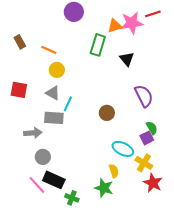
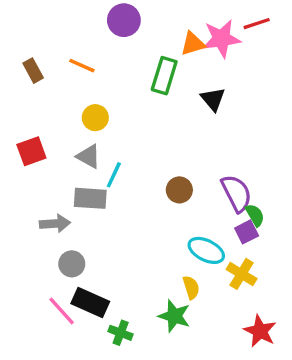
orange line: (49, 50) -> (82, 66), moved
red square: (19, 90) -> (31, 151), turned -30
purple semicircle: (144, 96) -> (236, 193), moved
red star: (153, 183) -> (260, 331), moved

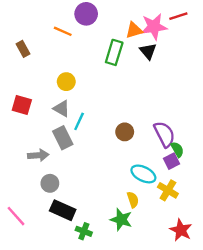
orange line: (82, 66) -> (63, 31), moved
black triangle: (213, 99) -> (148, 51), moved
red square: (31, 151) -> (22, 105), turned 36
gray rectangle: (90, 198) -> (63, 138), turned 60
pink line: (62, 311) -> (16, 216), moved

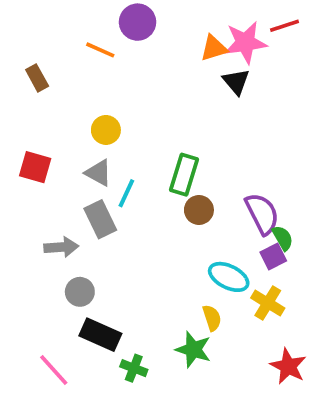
green rectangle: (114, 52) -> (184, 175), moved
pink line: (16, 216) -> (54, 370), moved

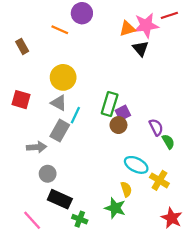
yellow circle: (106, 130) -> (63, 77), size x1.5
purple semicircle: (262, 214) -> (156, 127), size x0.7
gray rectangle: (100, 219) -> (60, 131), turned 55
purple square: (273, 256) -> (123, 113), moved

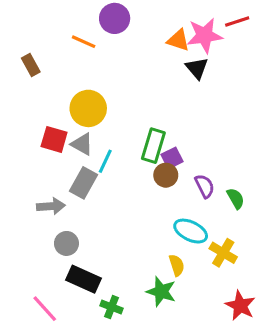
orange triangle: (127, 29) -> (178, 40), turned 35
red square: (21, 100) -> (54, 139), moved
purple semicircle: (156, 127) -> (205, 186), moved

